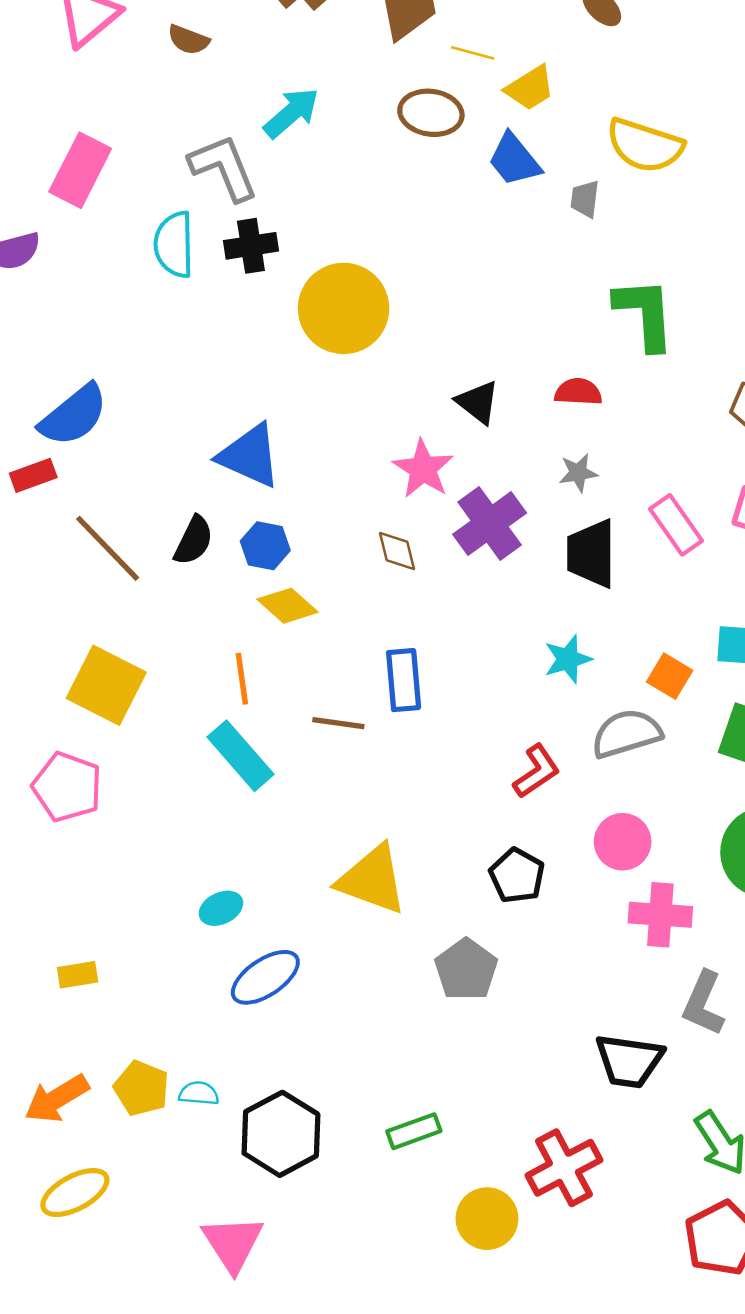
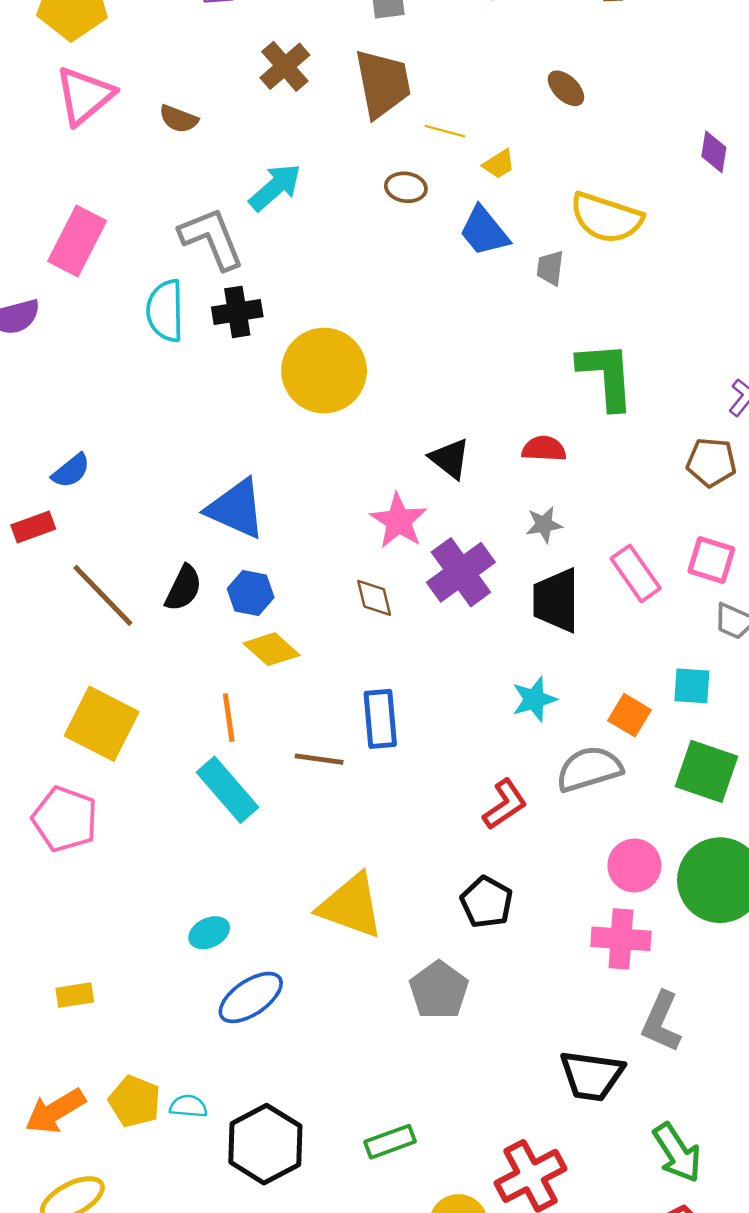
yellow trapezoid: (530, 88) -> (499, 164), size x0.7
brown ellipse: (431, 113) -> (406, 187), size x0.7
blue semicircle: (74, 415) -> (71, 471), size x0.6
pink circle: (623, 842) -> (634, 865), moved

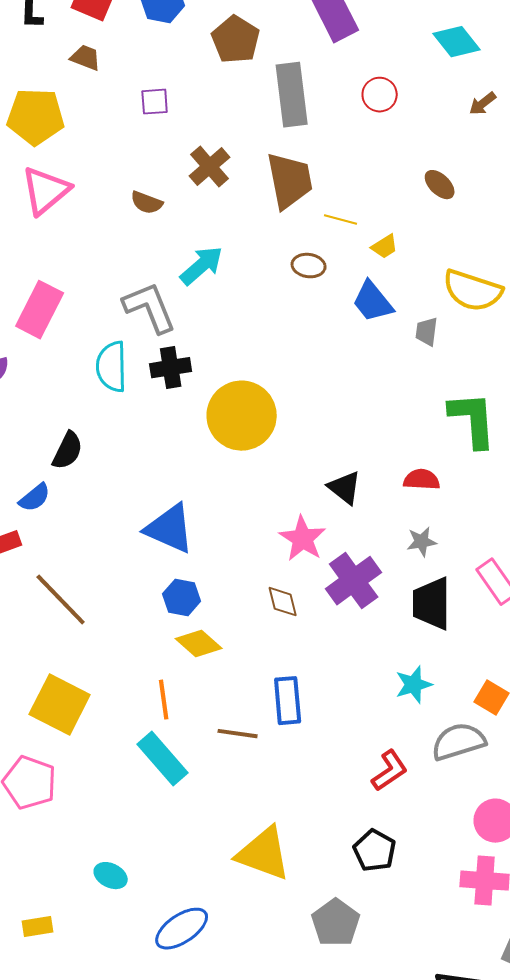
brown semicircle: (179, 119) -> (147, 203), moved
black semicircle: (183, 588) -> (68, 451), moved
cyan ellipse: (209, 933) -> (111, 876), moved, turned 52

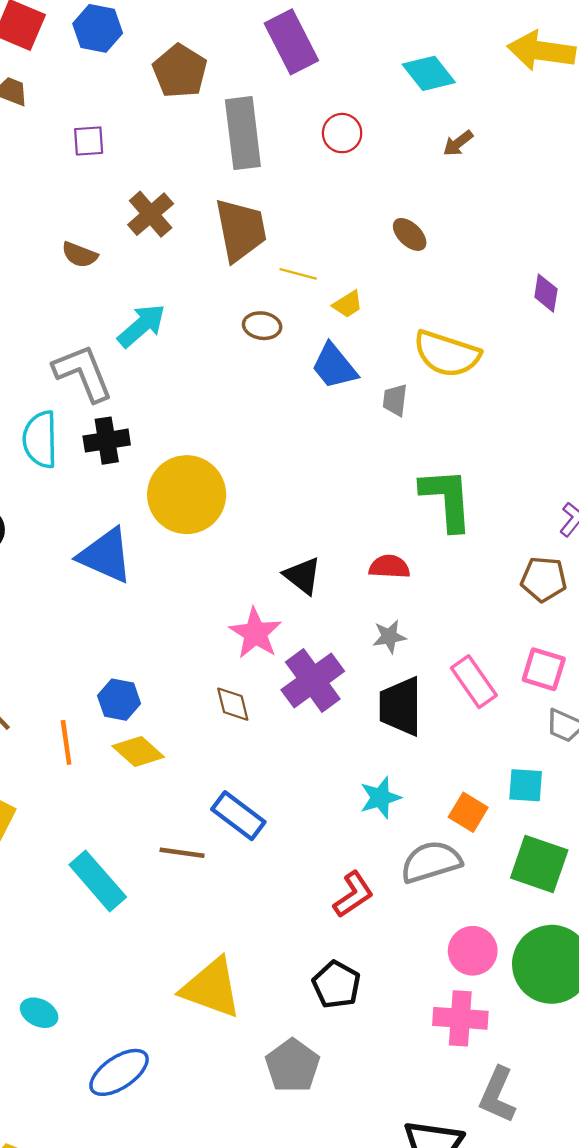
blue triangle: (170, 529) -> (106, 555), moved
orange line: (164, 700) -> (66, 742), moved
blue rectangle: (288, 701) -> (238, 816), turned -48

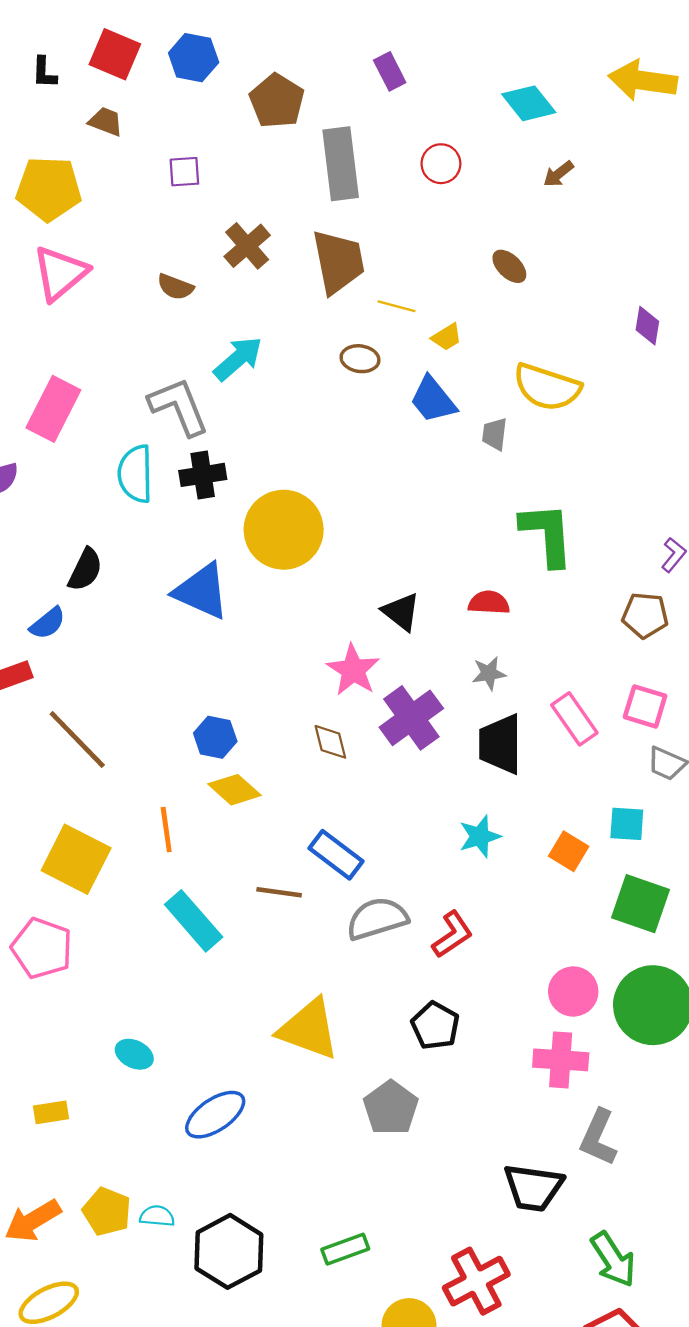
purple rectangle: (291, 42) -> (390, 71), size x0.6
orange line: (66, 742) -> (166, 830), moved
gray semicircle: (431, 862) -> (377, 919), moved

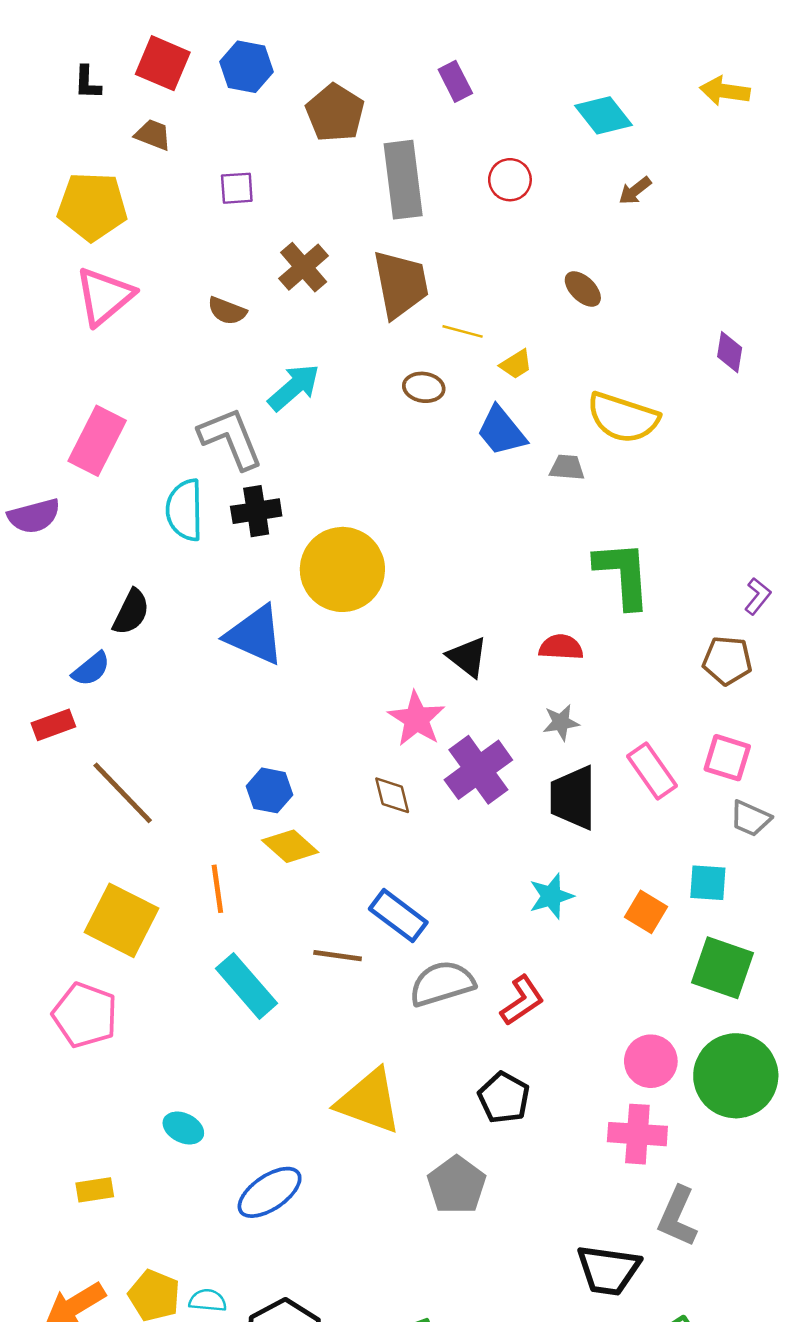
yellow arrow: (643, 80) -> (725, 91), size x0.7
gray trapezoid: (495, 434) -> (567, 467), turned 88

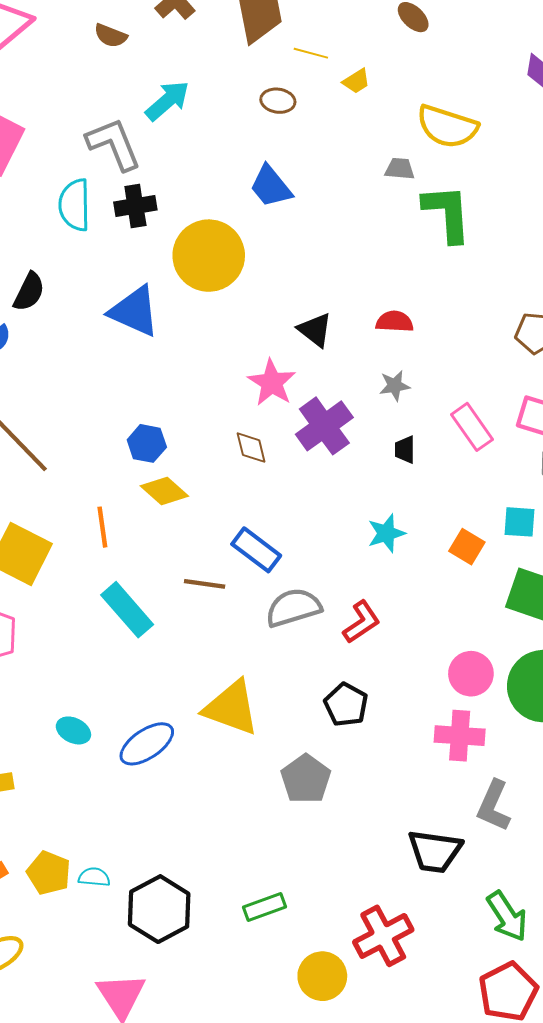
blue trapezoid: (501, 431) -> (271, 186), moved
green L-shape: (623, 574) -> (447, 213), moved
black trapezoid: (573, 798) -> (405, 450), size x0.5
blue ellipse: (270, 1192) -> (147, 744), moved

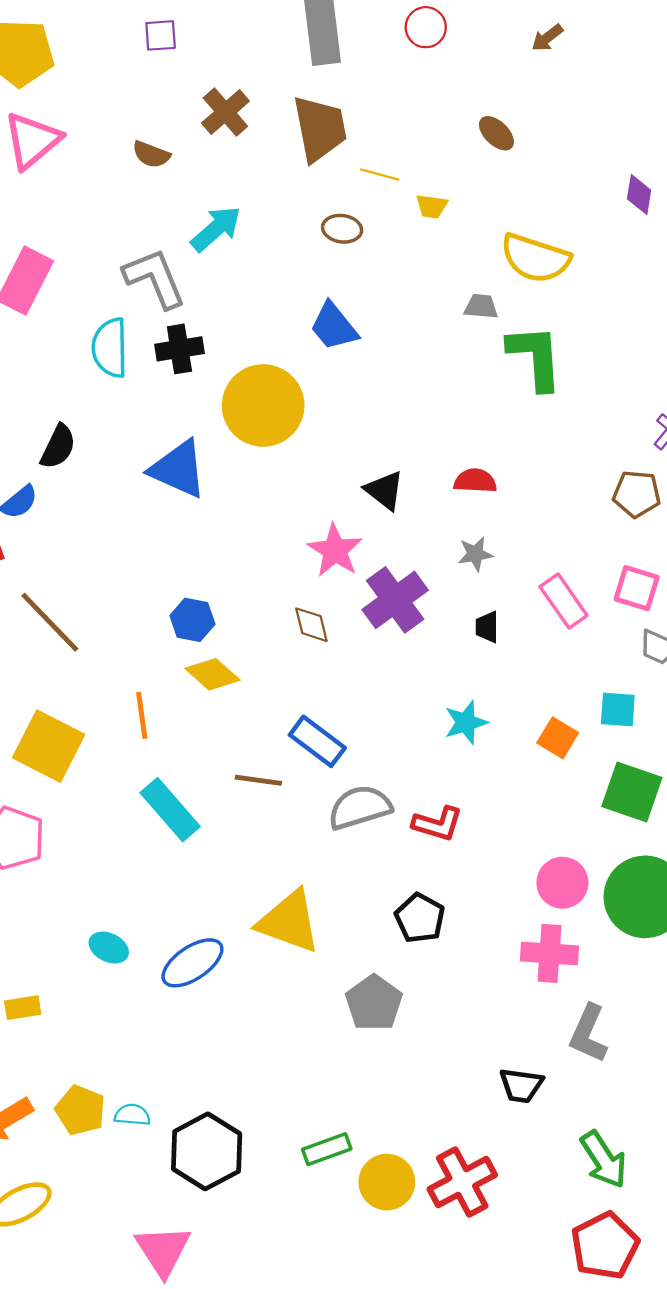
yellow trapezoid: (356, 81) -> (432, 206), turned 40
red L-shape: (362, 622) -> (438, 824), turned 51
black trapezoid: (435, 851) -> (521, 1085), size x0.7
yellow circle: (322, 976) -> (387, 1182), moved

